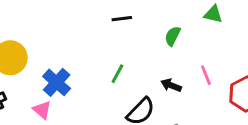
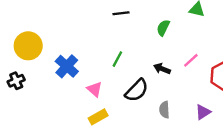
pink line: (206, 75) -> (191, 60), turned 70
pink triangle: (42, 110) -> (94, 89), moved

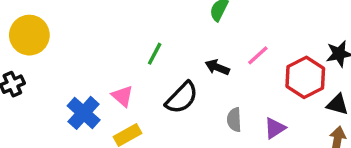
blue cross: (67, 66) -> (84, 113), moved
gray semicircle: (164, 110) -> (234, 120), moved

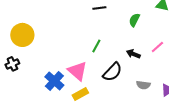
pink triangle: (122, 96) -> (77, 71), size x1.5
gray semicircle: (234, 120) -> (143, 85), turned -80

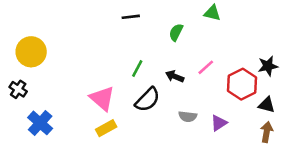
green line: (96, 46) -> (137, 69), moved
black cross: (12, 64) -> (18, 89), turned -32
blue cross: (54, 81) -> (40, 123), moved

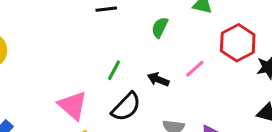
red hexagon: (242, 84) -> (238, 43), moved

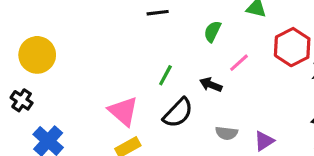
pink line: (195, 69) -> (239, 63), moved

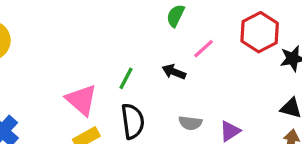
green line: (165, 75) -> (126, 78), moved
black semicircle: (178, 113) -> (133, 121), moved, turned -52

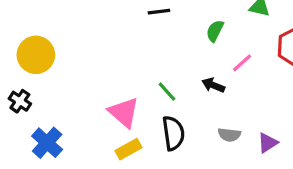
green line: (126, 78) -> (167, 92), turned -70

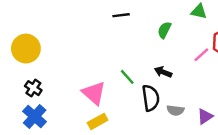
pink line: (242, 63) -> (201, 55), moved
black cross: (20, 101) -> (33, 88), moved
black semicircle: (173, 133) -> (151, 98), moved

